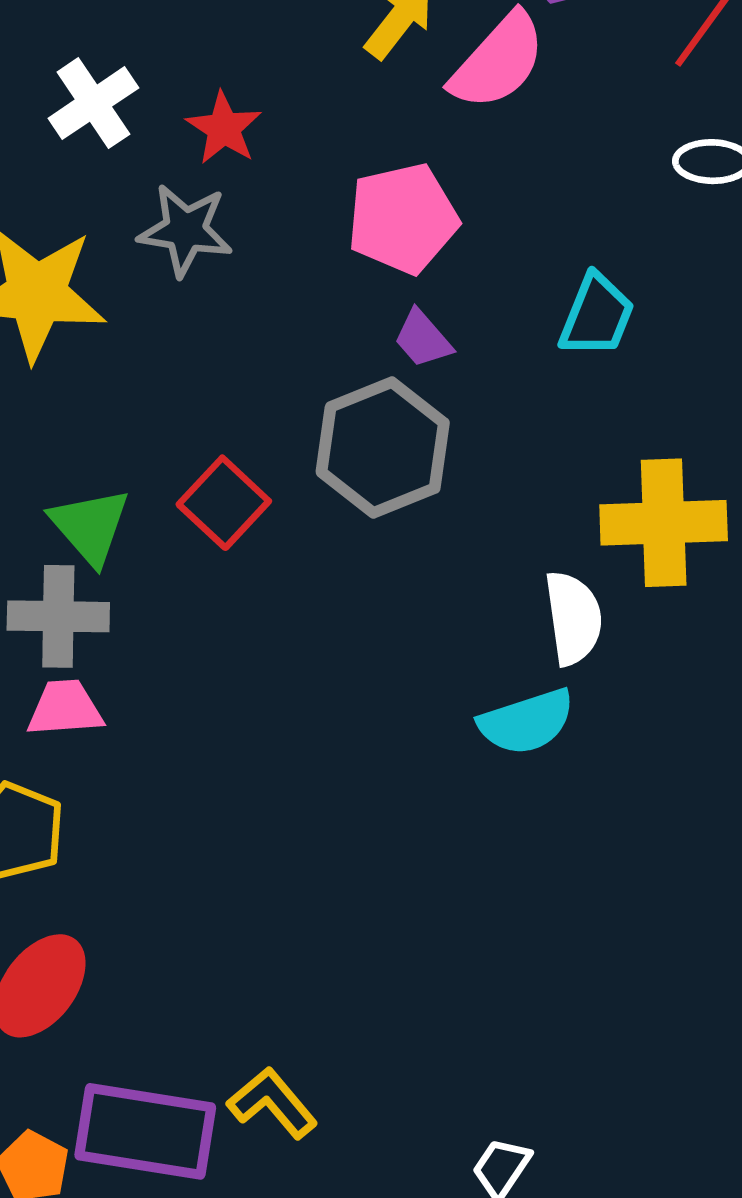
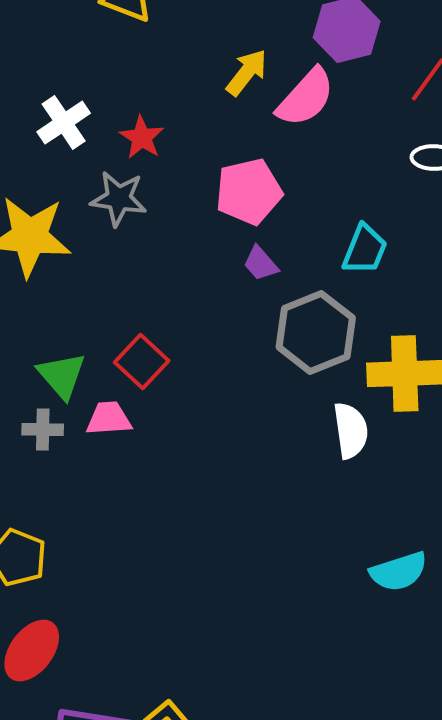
gray hexagon: (383, 448) -> (316, 333), moved
gray cross: (58, 616) -> (43, 430), size x0.7
pink trapezoid: (65, 708) -> (109, 419), moved
cyan semicircle: (526, 722) -> (399, 572), moved

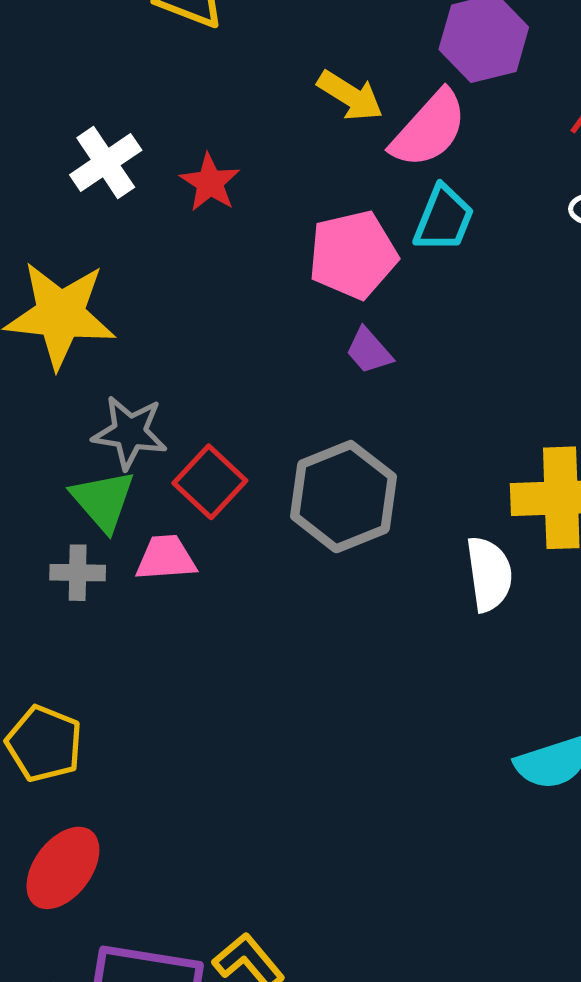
yellow arrow: (247, 73) -> (350, 96), turned 84
gray star: (119, 199) -> (130, 432), moved
cyan trapezoid: (365, 250) -> (444, 219), moved
gray hexagon: (316, 333) -> (343, 497), moved

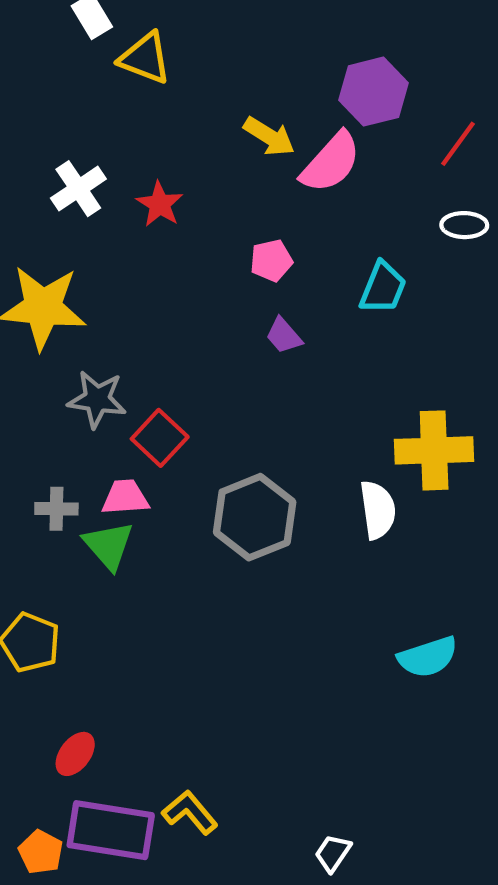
cyan trapezoid: (444, 219) -> (383, 288), moved
pink pentagon: (353, 255) -> (271, 261), size x0.6
gray hexagon: (343, 497) -> (255, 517), moved
green triangle: (103, 501) -> (109, 545), moved
red ellipse: (63, 868) -> (75, 754), moved, size x0.7

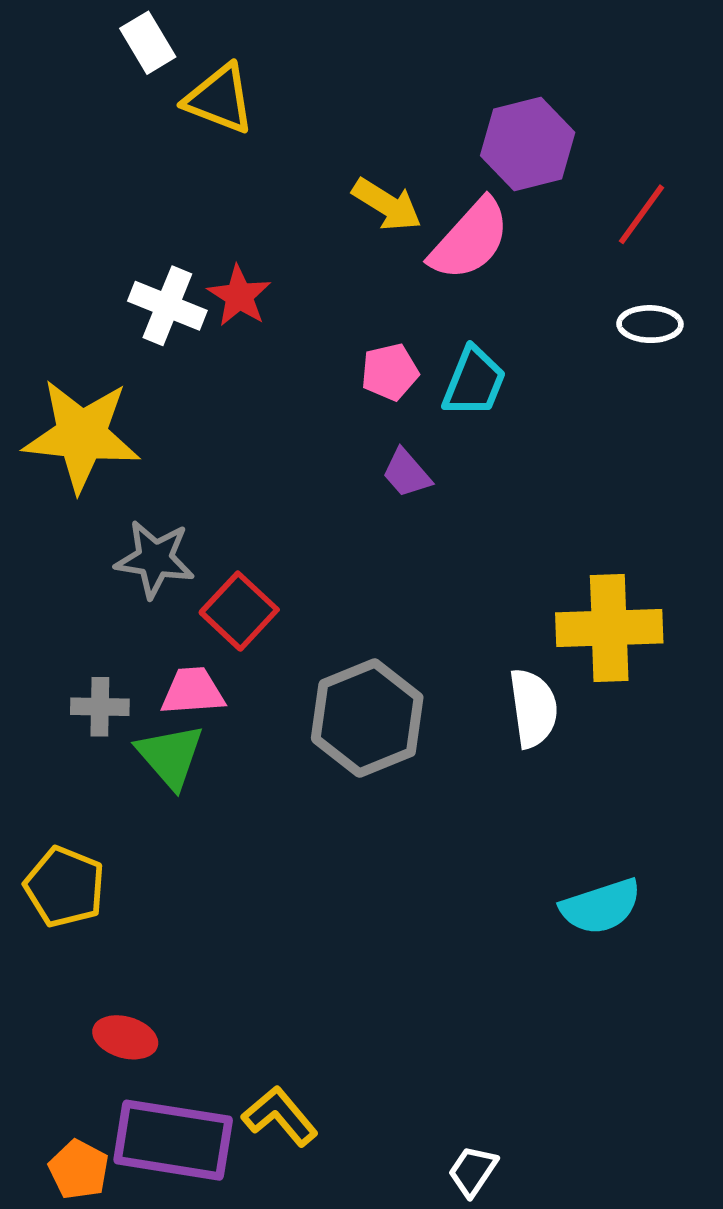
white cross: (78, 189) -> (167, 306), moved, turned -34
cyan trapezoid: (383, 288) -> (474, 382), moved
red ellipse: (75, 754) -> (125, 1037), turned 69

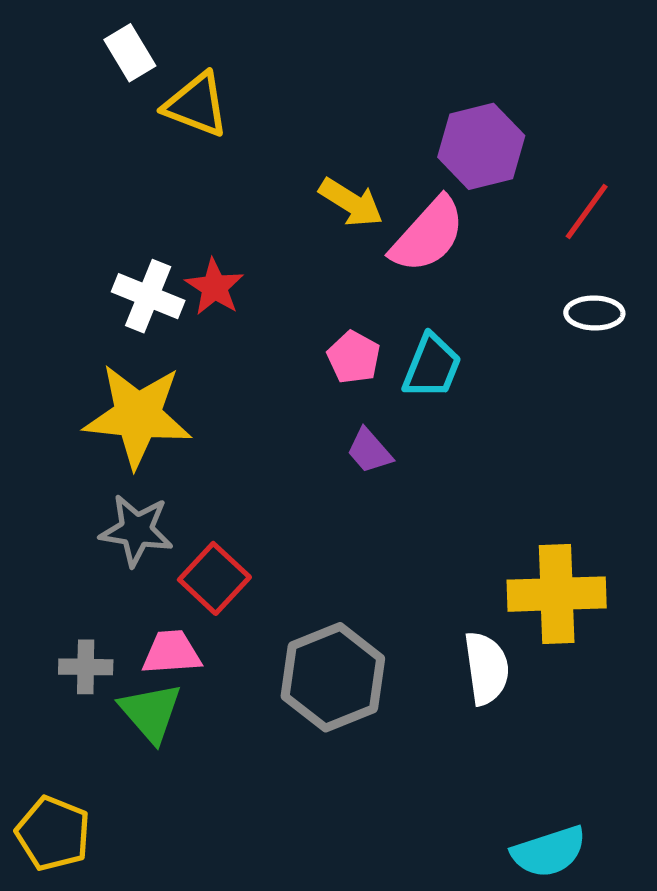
pink pentagon: (390, 372) -> (354, 357), turned -30
yellow star: (82, 435) -> (138, 416), moved

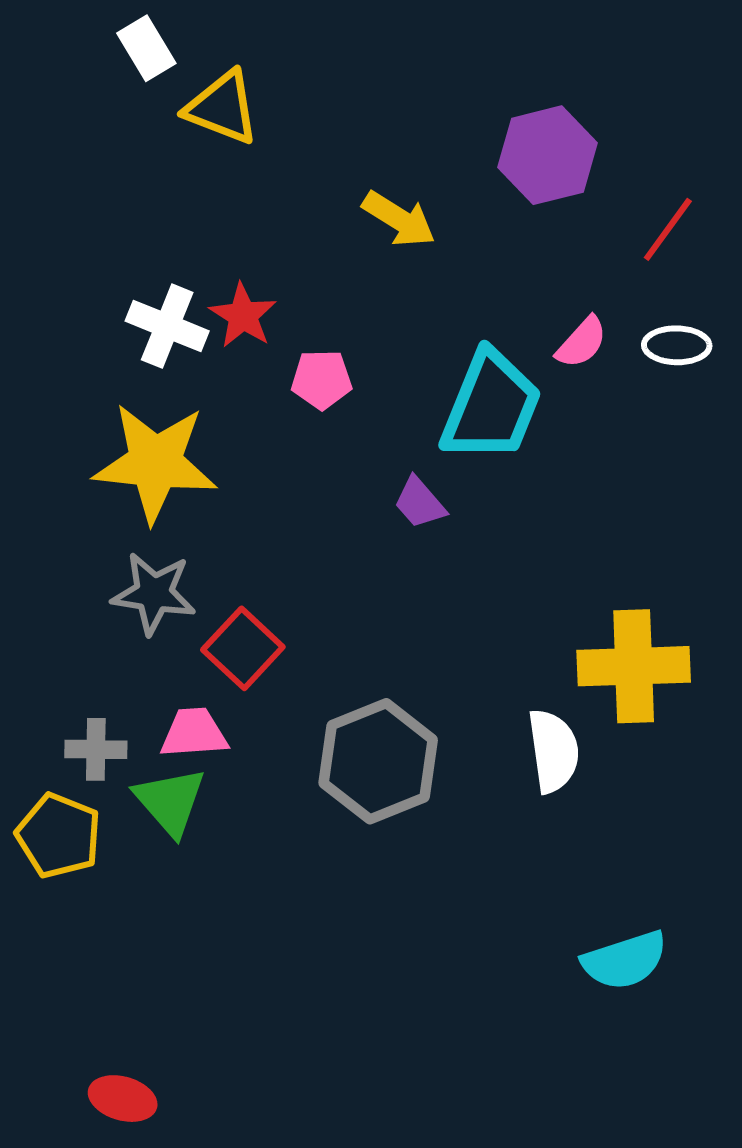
pink semicircle: (428, 235) -> (582, 342), moved, size x0.6
pink pentagon: (354, 357) -> (322, 379), moved, turned -30
cyan trapezoid: (432, 366) -> (491, 406), size x1.5
yellow pentagon: (53, 833) -> (59, 836), moved

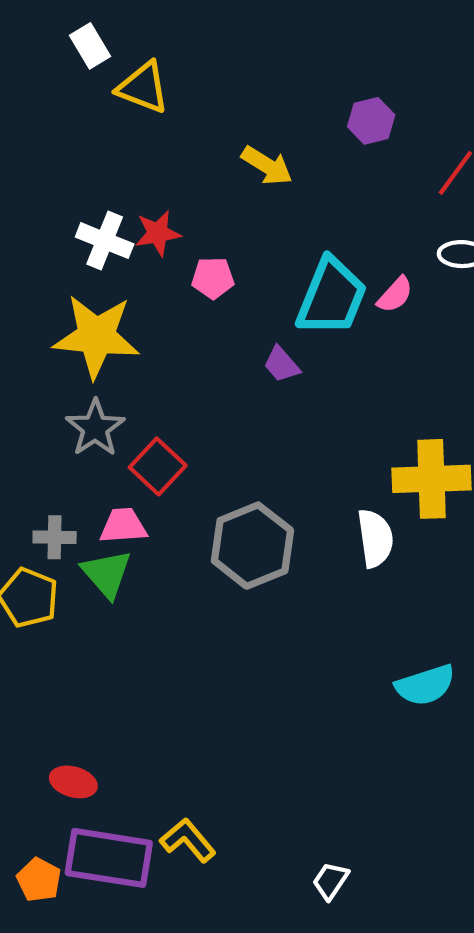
purple hexagon: (547, 155) -> (371, 121), size x0.7
red star: (243, 316) -> (158, 233), turned 30
pink semicircle: (582, 342) -> (395, 295), moved
gray star: (154, 593) -> (95, 428), turned 30

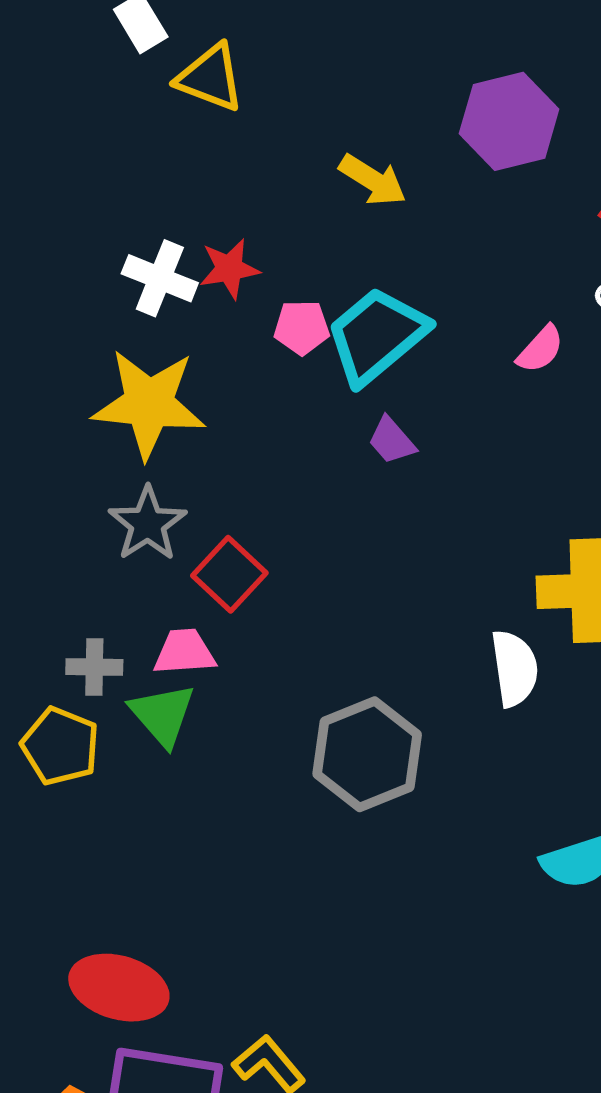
purple hexagon: (371, 121) -> (509, 121), size x1.6
cyan trapezoid: (332, 297) -> (377, 336), moved, turned -152
gray hexagon: (252, 546) -> (367, 754), moved
red ellipse: (73, 782) -> (119, 988), size x1.6

